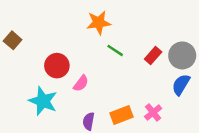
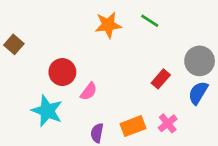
green line: (115, 50) -> (150, 21), moved
red rectangle: (153, 55) -> (161, 79), moved

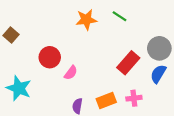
red rectangle: (161, 79) -> (128, 63), size x1.5
cyan star: (47, 111) -> (19, 88), moved
pink cross: (168, 123) -> (134, 98), turned 32

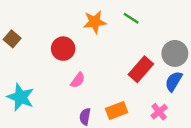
red circle: (50, 57) -> (63, 49), moved
pink cross: (134, 98) -> (159, 112), moved, turned -32

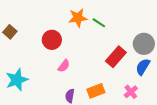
green line: (131, 18) -> (99, 23), moved
cyan star: (21, 97) -> (17, 80), turned 30

